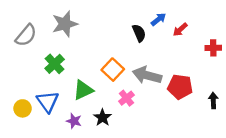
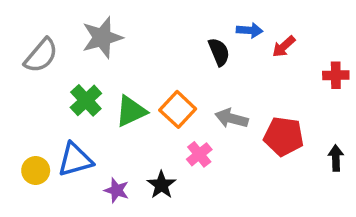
blue arrow: (158, 19) -> (250, 30), turned 42
gray arrow: (147, 75) -> (232, 118), size x0.7
green triangle: (83, 90) -> (131, 111), moved
blue triangle: (48, 102) -> (75, 160), turned 50

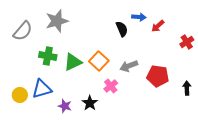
red cross: (336, 75) -> (187, 42), turned -32
green cross: (86, 100) -> (48, 56), turned -36
gray arrow: (232, 118) -> (129, 66), turned -36

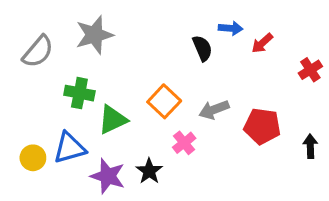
green triangle: (73, 62) -> (113, 120), moved
purple star: (65, 106) -> (108, 176), size x1.5

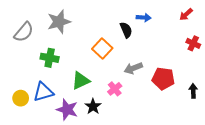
red arrow: (262, 43) -> (186, 14), moved
red cross: (310, 70) -> (193, 43), turned -32
orange square: (164, 101) -> (102, 49), moved
green triangle: (113, 120) -> (81, 81), moved

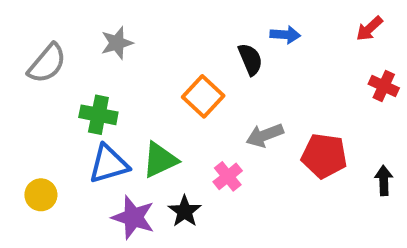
gray star: (59, 22) -> (117, 43), size x0.7
blue triangle: (43, 92) -> (109, 164), moved

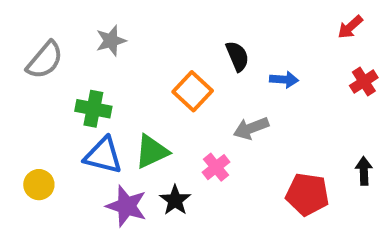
blue arrow: (285, 35) -> (284, 80), moved
red cross: (384, 86) -> (364, 82), turned 32
red pentagon: (324, 156) -> (307, 194), moved
blue triangle: (109, 164) -> (103, 155), turned 30

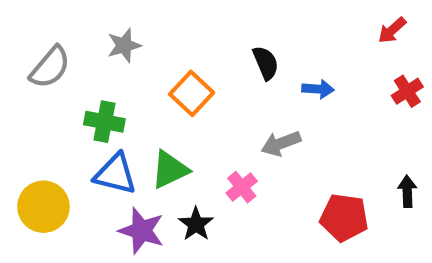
orange square: (193, 91) -> (192, 93), moved
yellow circle: (39, 185) -> (43, 207), size x1.5

